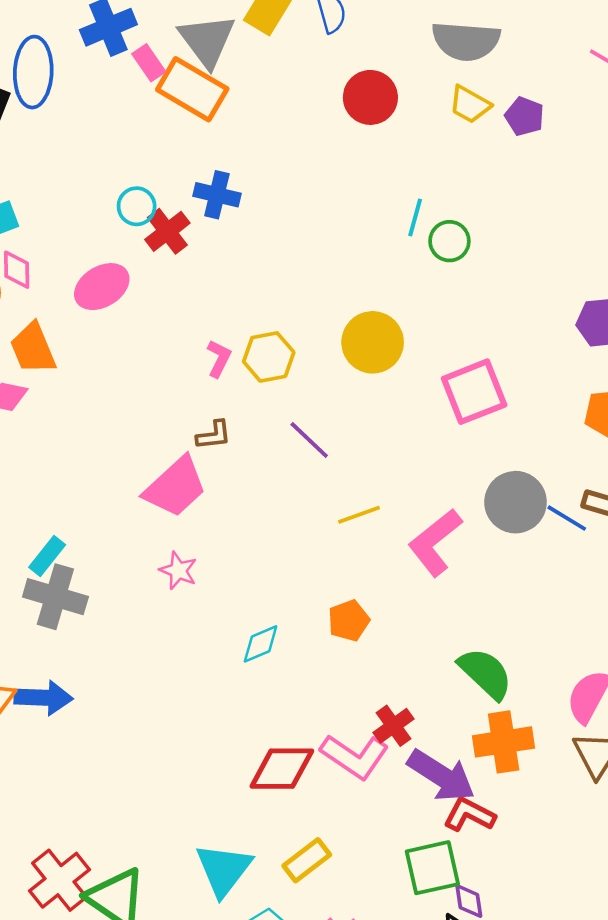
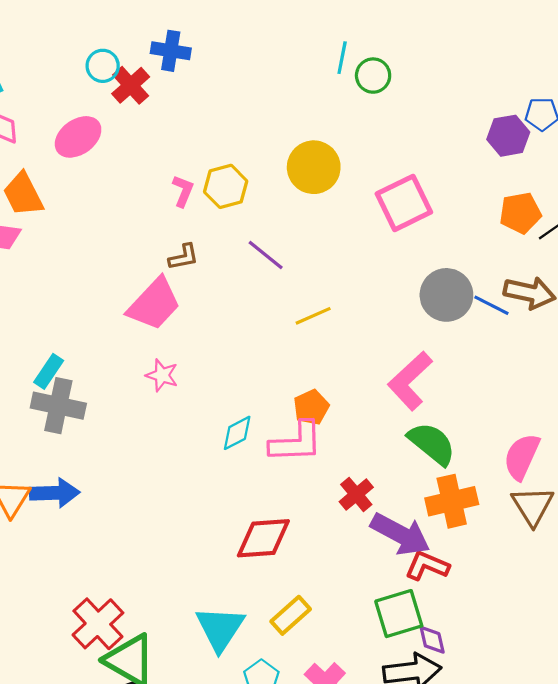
pink L-shape: (435, 542) -> (410, 381), moved
pink L-shape: (355, 756) -> (296, 442), moved, turned -32
red cross: (60, 880) -> (98, 624), moved

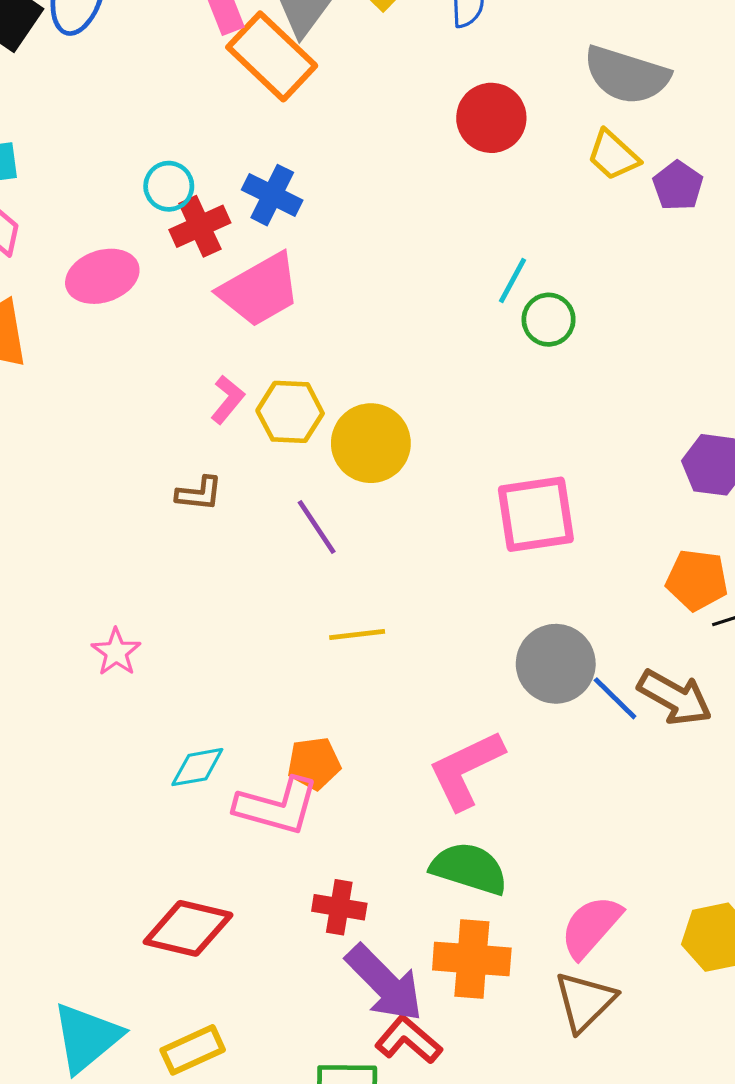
yellow circle: (314, 167) -> (371, 443), moved
pink trapezoid: (154, 304) -> (260, 290), moved
green semicircle: (432, 444) -> (469, 868), turned -39
red cross: (356, 494) -> (339, 907), turned 32

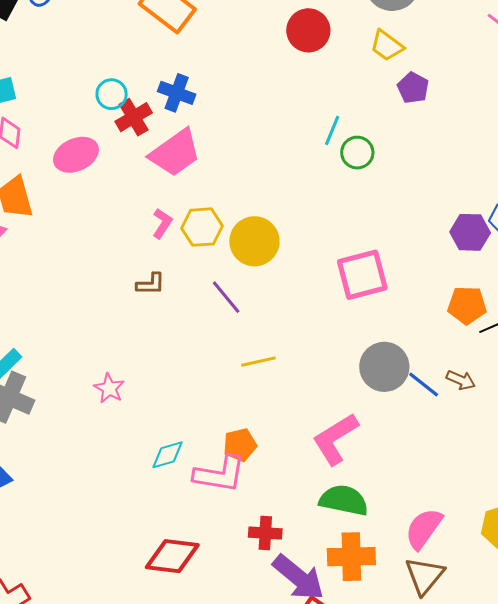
purple pentagon: (678, 186) -> (413, 88), moved
brown arrow: (675, 697) -> (461, 380), size x0.6

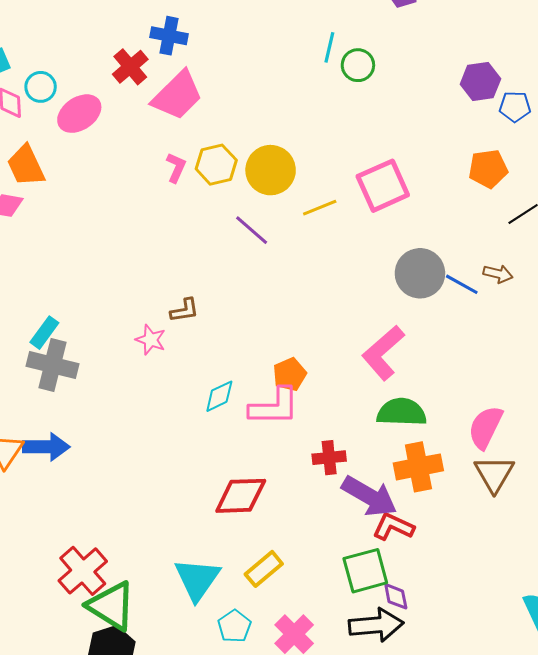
cyan circle: (112, 94) -> (41, 87), moved
purple hexagon: (470, 232) -> (480, 82), moved
brown L-shape: (151, 284) -> (184, 310), moved
orange pentagon: (467, 305) -> (488, 169), moved
yellow line: (258, 362) -> (320, 208), moved

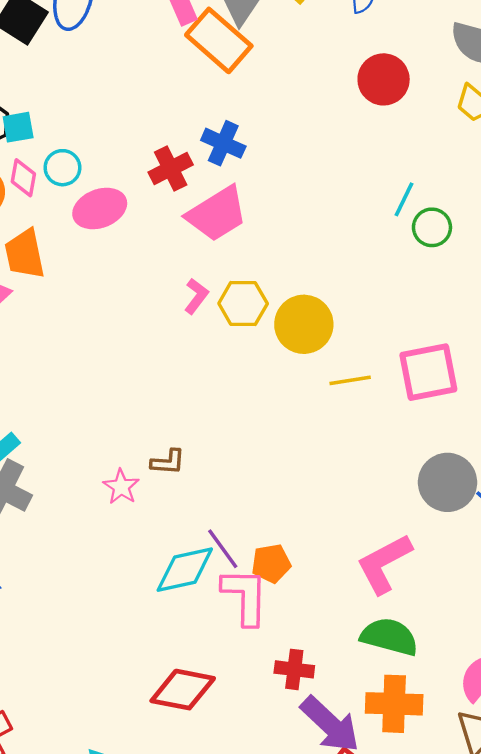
purple line: (252, 230) -> (223, 549), moved
cyan diamond: (219, 396) -> (185, 570), size x1.5
pink L-shape: (274, 407) -> (245, 596), turned -102

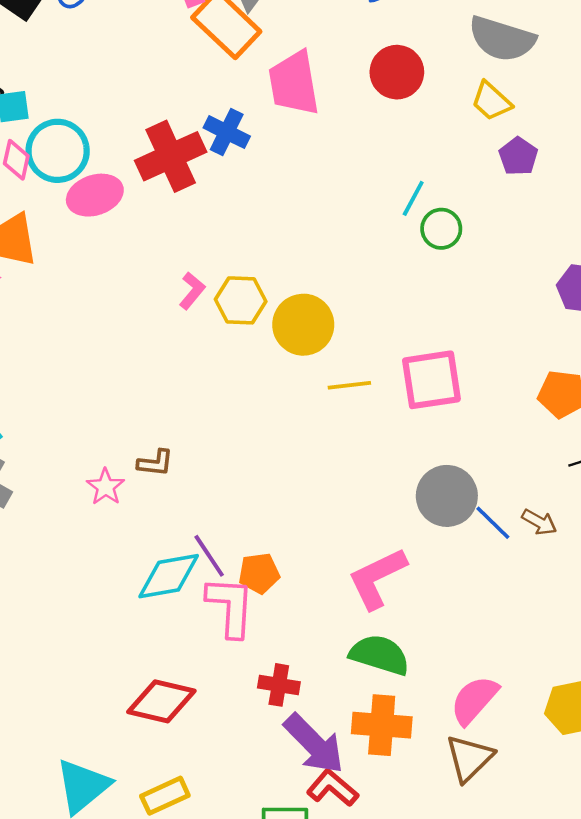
cyan circle: (62, 168) -> (58, 151), size x1.6
red cross: (171, 169) -> (171, 156), size x1.5
pink trapezoid: (217, 214) -> (294, 83), moved, turned 110

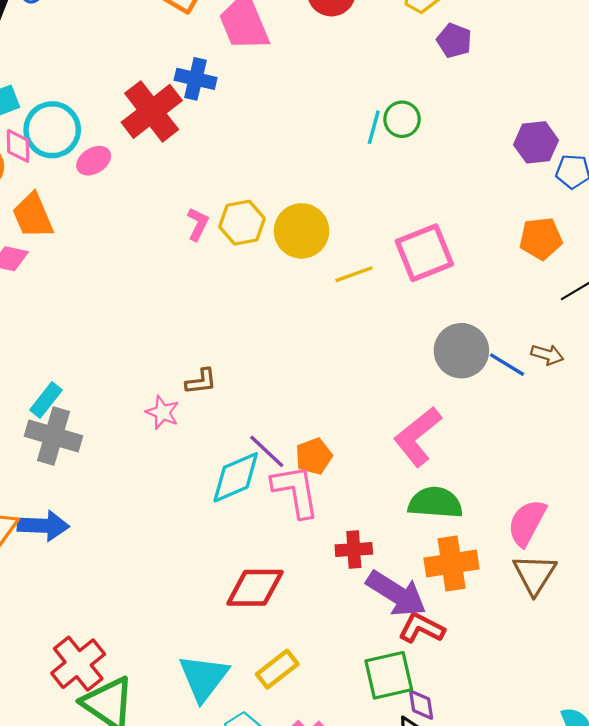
pink ellipse: (95, 195) -> (94, 161), size x0.7
cyan line: (413, 198) -> (374, 127), moved

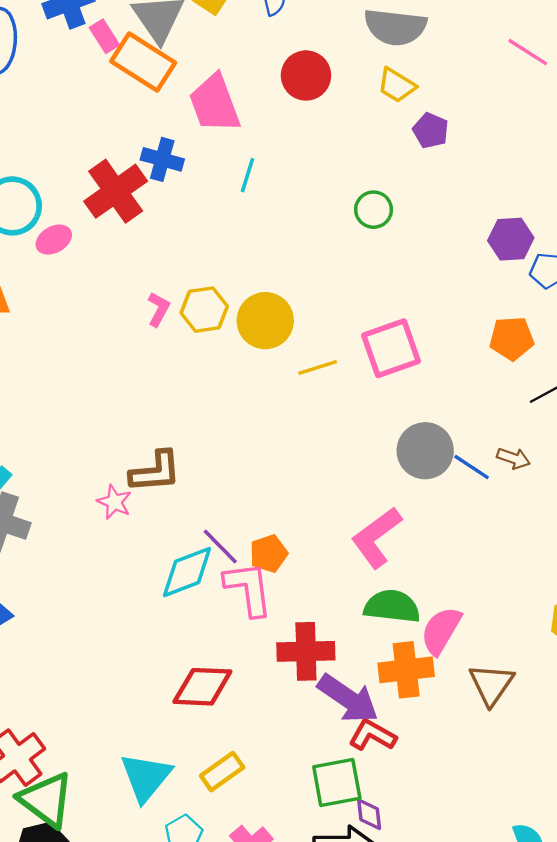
cyan line: (374, 127) -> (247, 175), moved
brown L-shape: (201, 381) -> (155, 472), size x1.6
pink semicircle: (527, 523) -> (441, 631), moved
red cross: (354, 549) -> (306, 651), size x1.5

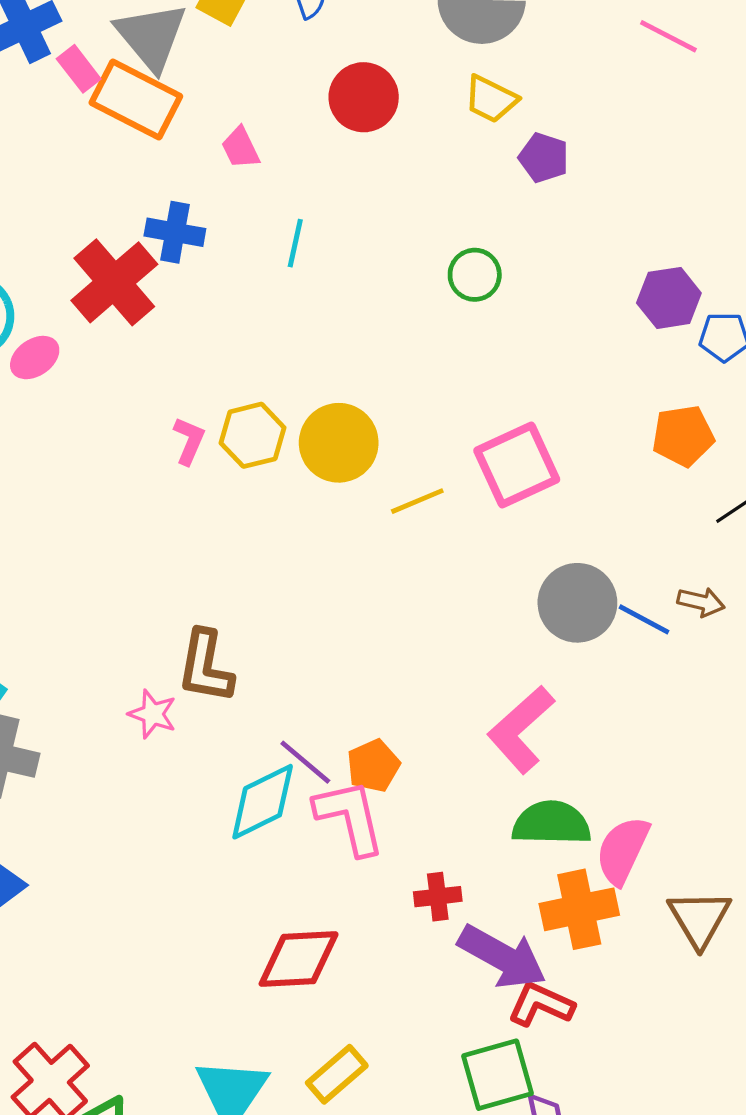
pink trapezoid: (215, 103) -> (240, 148), size x0.5
brown L-shape: (155, 472) -> (206, 667), turned 110
red cross: (306, 651) -> (438, 897), size x0.6

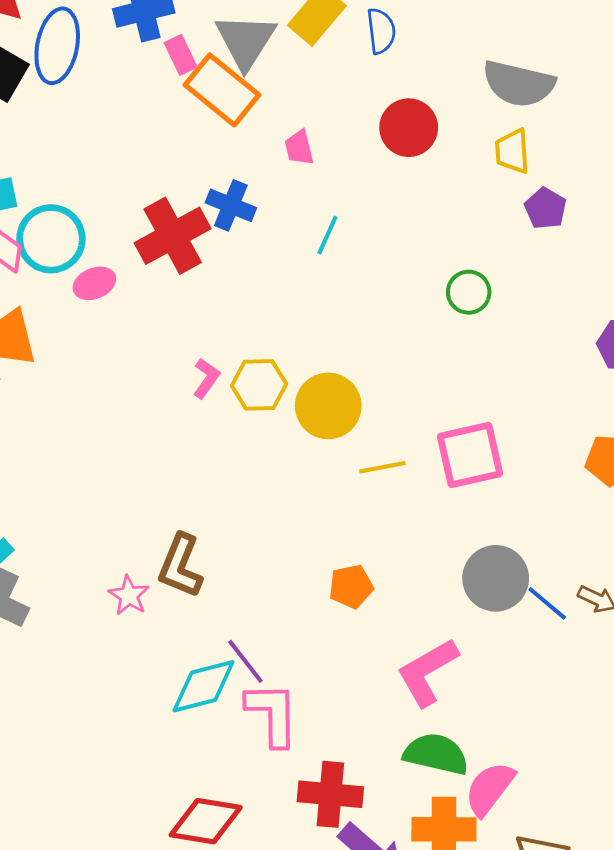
yellow trapezoid: (491, 99) -> (512, 151), turned 48
orange pentagon: (373, 766) -> (351, 586), moved
red cross: (438, 897) -> (330, 794), size x1.6

